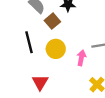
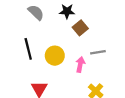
brown square: (52, 21) -> (80, 28), moved

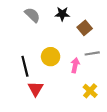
brown square: (80, 28) -> (85, 28), moved
black line: (28, 49) -> (25, 66), moved

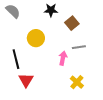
gray semicircle: (32, 15) -> (13, 11), moved
yellow circle: (51, 57) -> (36, 38), moved

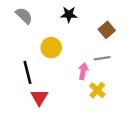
brown square: (72, 23) -> (107, 30), moved
yellow cross: (77, 82) -> (97, 90), moved

